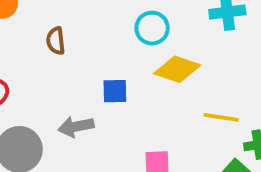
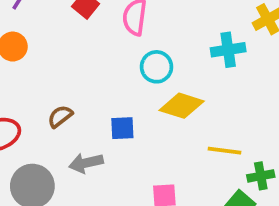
brown semicircle: (56, 41) -> (60, 116), moved, turned 60

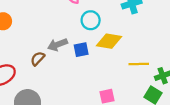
blue square: (122, 128) -> (81, 50), moved
gray arrow: (86, 163) -> (57, 45), moved

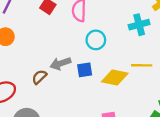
yellow diamond: (109, 41) -> (115, 77), moved
yellow line: (139, 64) -> (142, 65), moved

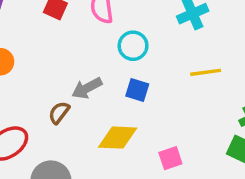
blue square: (85, 70) -> (137, 90), moved, turned 35
yellow diamond: (115, 77) -> (118, 138), moved

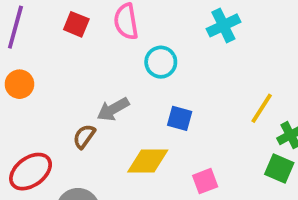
yellow line: (206, 72) -> (262, 108), moved, turned -48
blue square: (137, 90) -> (180, 118), moved

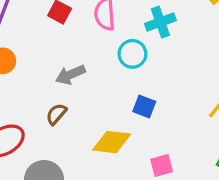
cyan cross: (223, 25) -> (160, 22), moved
gray arrow: (113, 109) -> (70, 75), moved

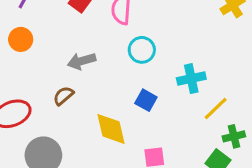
cyan cross: (160, 22) -> (191, 79), moved
yellow diamond: (112, 142) -> (111, 129), turned 63

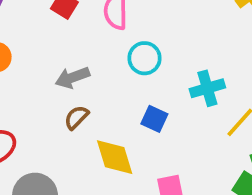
brown semicircle: (63, 96) -> (76, 117), moved

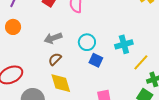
cyan circle: (144, 58) -> (87, 42), moved
yellow diamond: (115, 157) -> (61, 83), moved

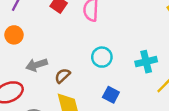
gray arrow: (53, 38) -> (37, 65), moved
blue square: (96, 60) -> (111, 95), moved

